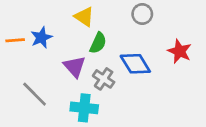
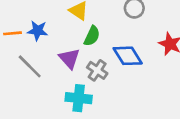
blue star: (41, 37) -> (38, 31), turned 30
gray line: (35, 94) -> (30, 66), moved

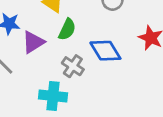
purple triangle: (69, 58) -> (33, 42), moved, turned 40

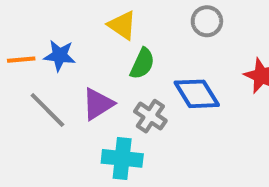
purple triangle: (33, 42) -> (98, 104), moved

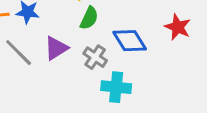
cyan cross: (122, 158) -> (116, 87), moved

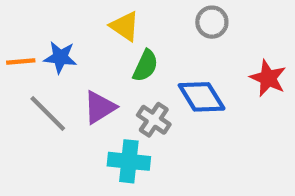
cyan cross: (116, 87) -> (129, 161), moved

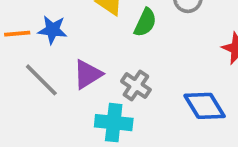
green semicircle: (145, 66) -> (145, 22), moved
blue diamond: (202, 97) -> (205, 106), moved

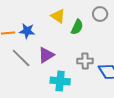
gray cross: (136, 86) -> (85, 61), moved, turned -35

